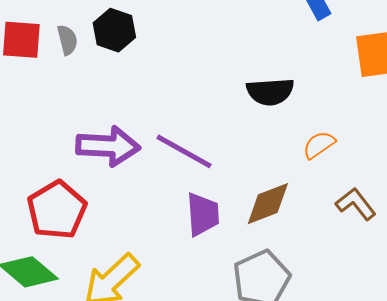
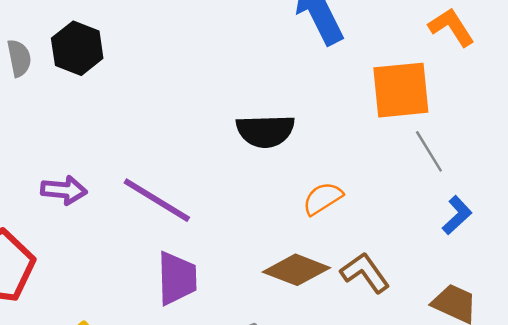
purple arrow: (108, 146) -> (64, 190), size x0.6
brown diamond: (268, 204) -> (296, 270), moved, turned 40

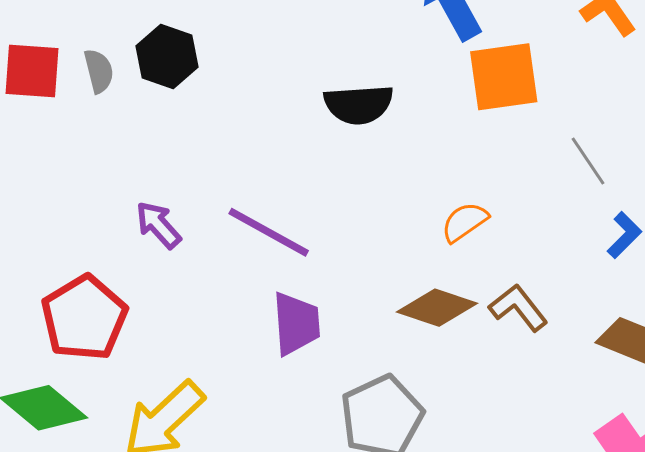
orange square: (401, 90) -> (504, 77), moved
black semicircle: (265, 131) -> (359, 104), moved
purple arrow: (64, 190) -> (158, 225), turned -135

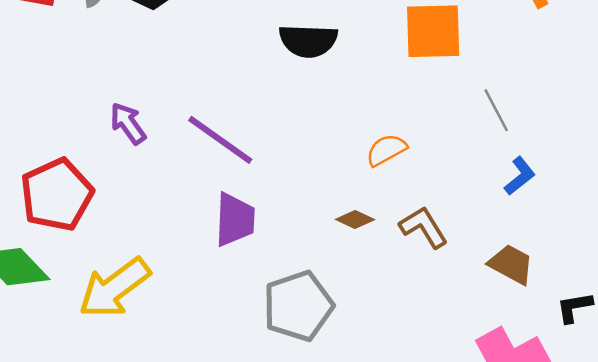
brown diamond: (437, 308) -> (355, 219), size x0.6

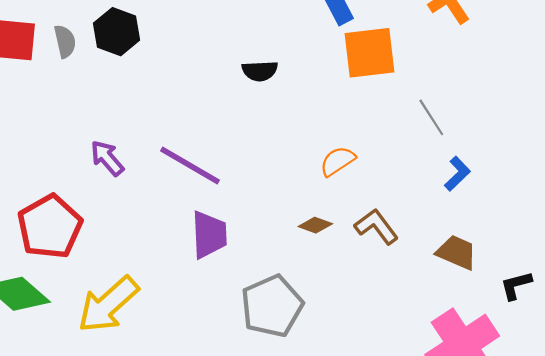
black semicircle: (308, 41) -> (260, 71), size x0.7

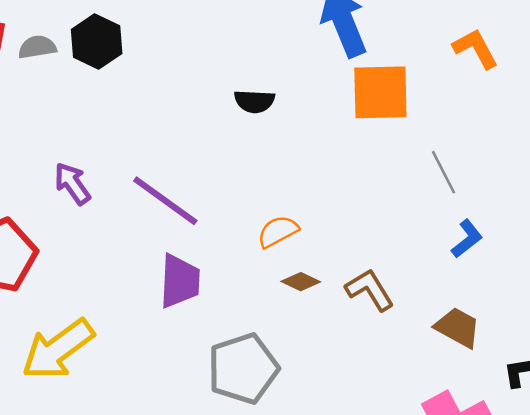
gray semicircle: (65, 41) -> (37, 47), turned -92
orange semicircle: (337, 161) -> (278, 231), moved

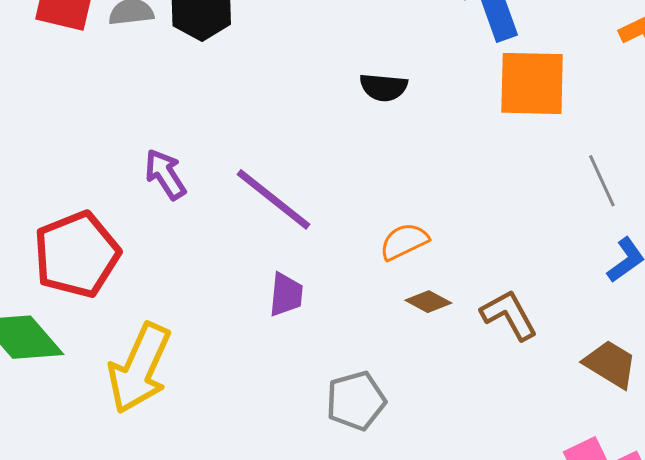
purple trapezoid: (180, 281) -> (286, 295), size x0.7
yellow arrow: (58, 349) -> (139, 368), turned -32
gray pentagon: (243, 369) -> (356, 401), size x0.7

